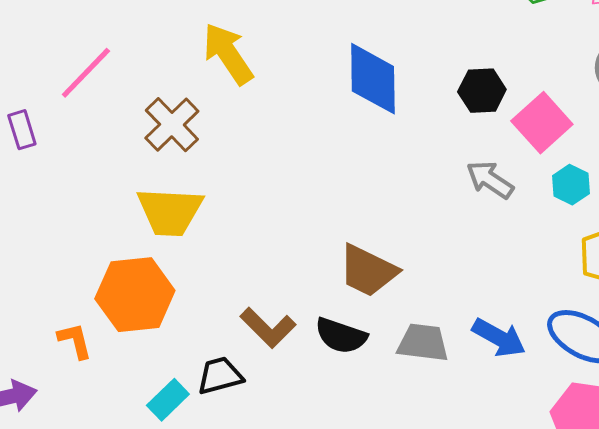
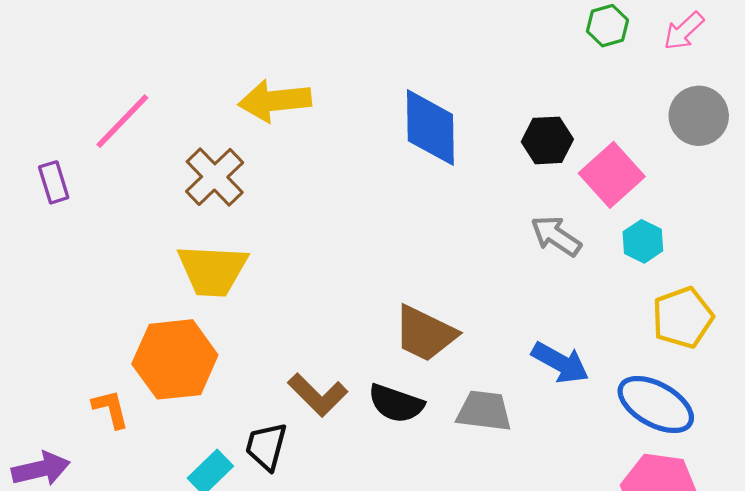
yellow arrow: (228, 54) -> (275, 101), turned -62
blue arrow: (499, 338) -> (560, 363), moved
black trapezoid: (220, 376) -> (266, 446), turned -60

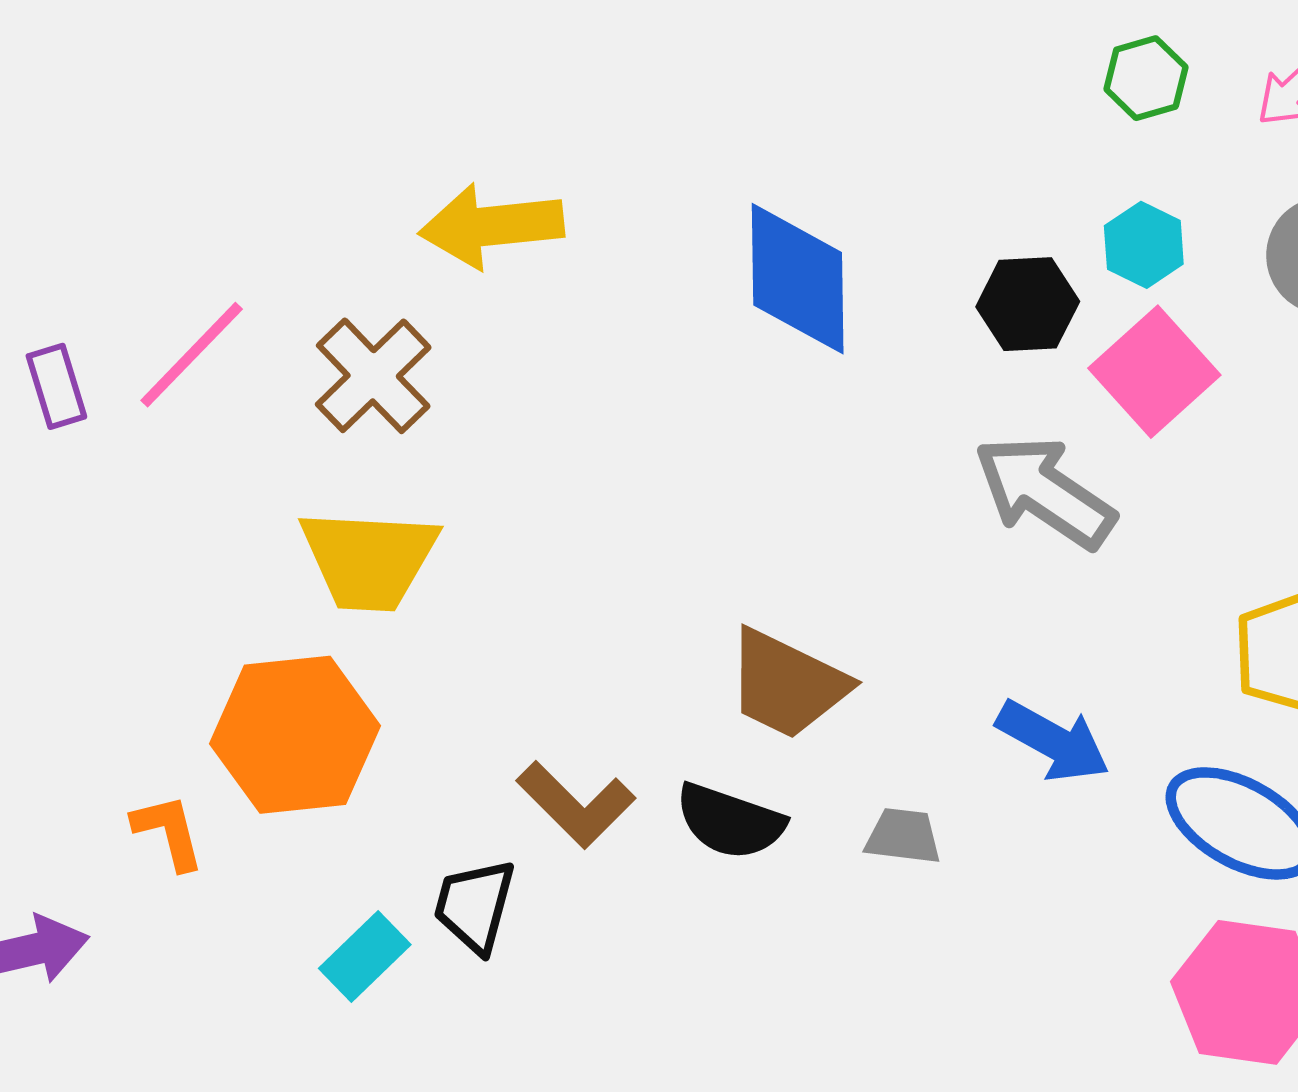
pink line: (122, 121) -> (192, 355), moved
gray arrow: (556, 236) -> (1045, 492), size x1.4
cyan hexagon: (643, 241) -> (1144, 245), moved
gray trapezoid: (484, 411) -> (903, 836), size x0.7

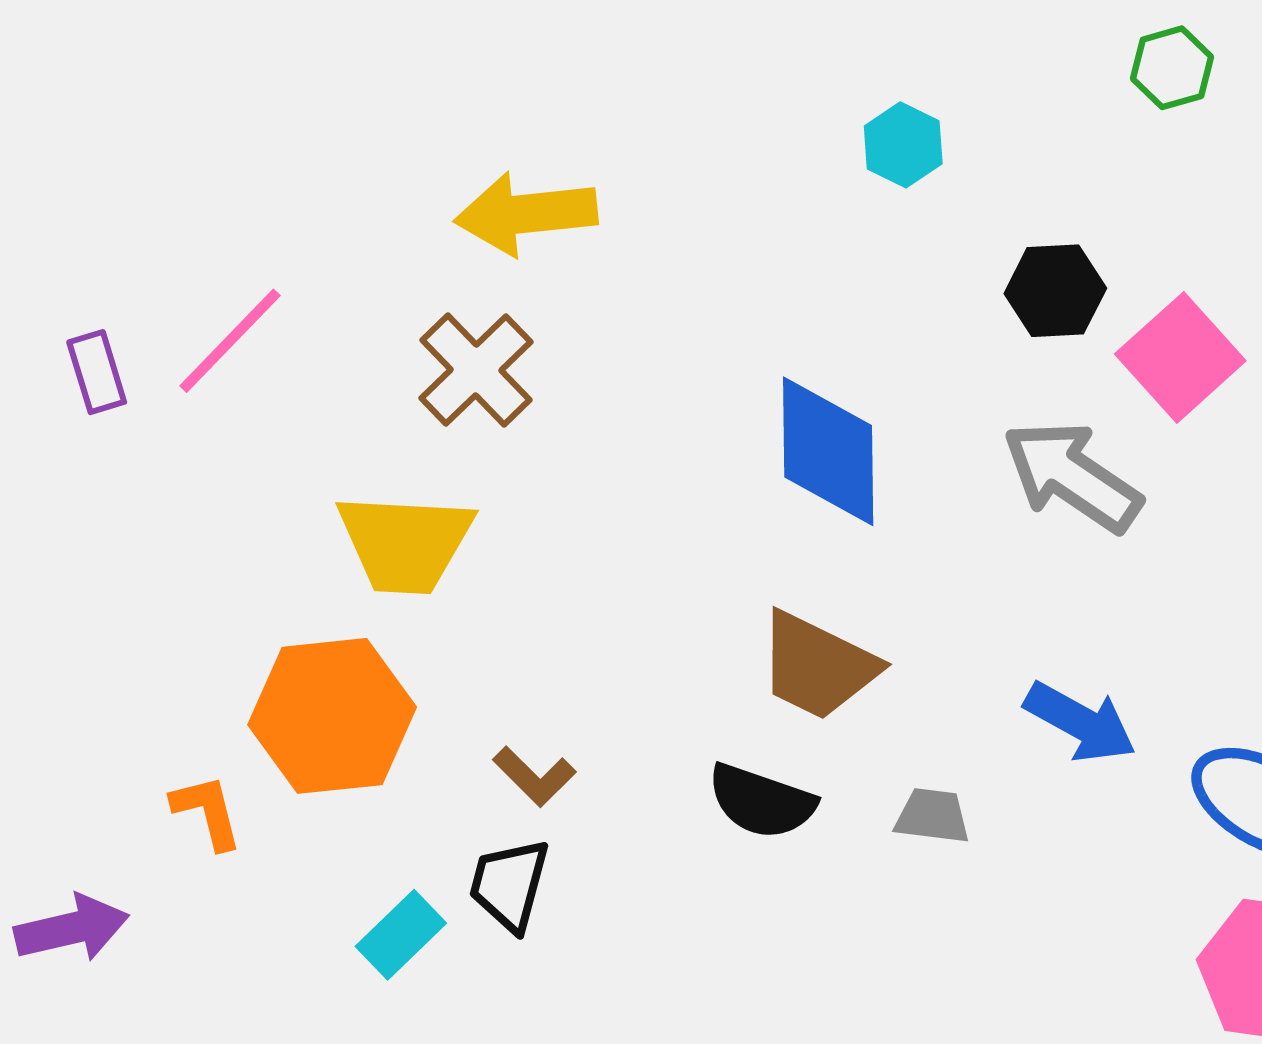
cyan hexagon: (1144, 245) -> (903, 145), moved
blue diamond: (798, 279) -> (828, 451), moved
brown cross: (373, 376) -> (476, 370), moved
brown L-shape: (576, 804) -> (534, 776), moved, size x0.7

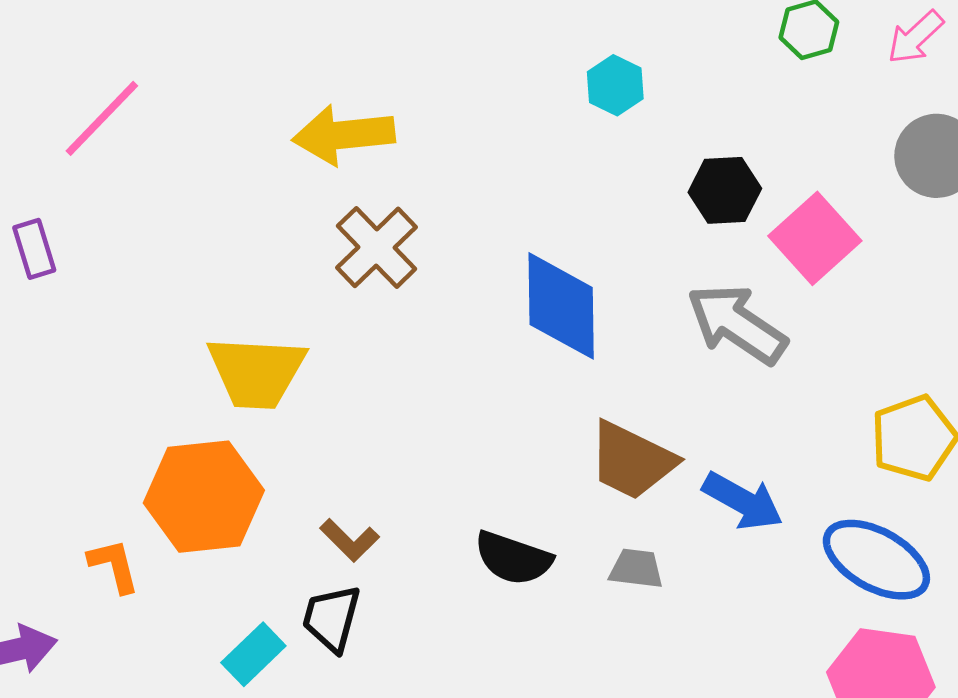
pink line: (230, 341) -> (102, 118), moved
brown cross: (476, 370) -> (377, 247), moved
brown trapezoid: (818, 666) -> (632, 461), moved

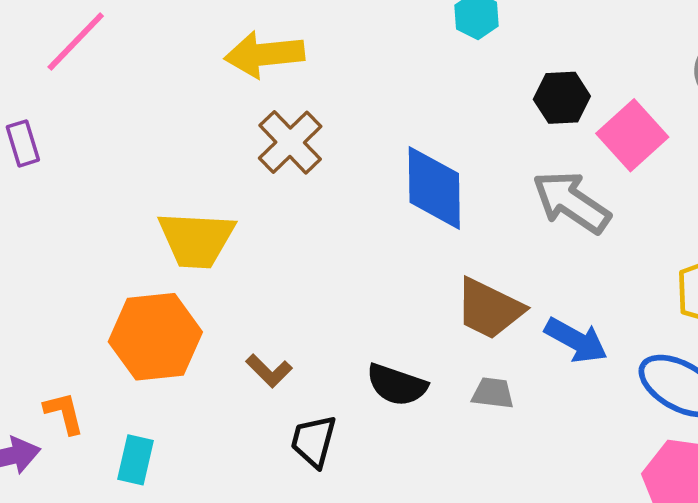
orange L-shape: (114, 566) -> (64, 413), moved
black trapezoid: (332, 618) -> (314, 441), moved
cyan rectangle: (253, 654) -> (135, 460), moved, turned -33

